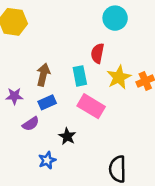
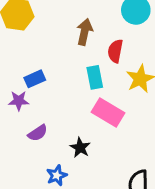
brown arrow: (43, 75) -> (85, 32), moved
blue rectangle: (47, 102) -> (35, 79), moved

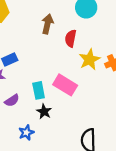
cyan rectangle: (95, 77) -> (39, 90), moved

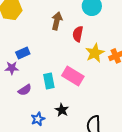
black star: (44, 112) -> (62, 110), moved

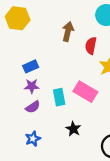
purple star: (12, 68) -> (32, 86), moved
blue star: (38, 119) -> (33, 139), moved

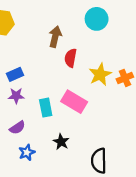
red semicircle: (91, 46) -> (71, 58), moved
purple semicircle: (33, 107) -> (17, 128), moved
blue star: (33, 139) -> (27, 152), moved

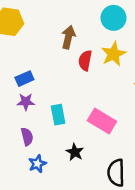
yellow star: (100, 74) -> (114, 54), moved
pink rectangle: (74, 102) -> (102, 121), moved
purple semicircle: (17, 128) -> (27, 137), turned -70

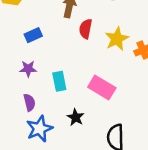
yellow star: (114, 54) -> (117, 39), moved
blue rectangle: (24, 79) -> (33, 35), moved
blue star: (37, 164) -> (39, 129), size x1.5

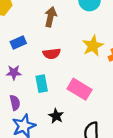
red semicircle: (86, 29) -> (52, 54), moved, turned -108

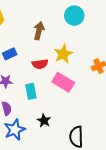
yellow star: (93, 46) -> (63, 54), moved
pink rectangle: (79, 89) -> (63, 82), moved

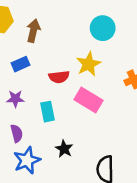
cyan circle: (74, 16) -> (103, 28), moved
brown arrow: (39, 31) -> (33, 31), moved

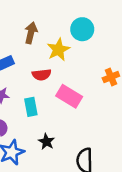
brown arrow: (33, 31) -> (31, 33), moved
yellow star: (89, 64) -> (58, 50), moved

